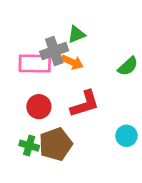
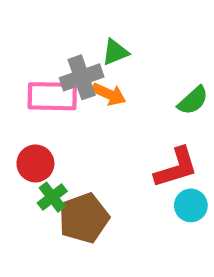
red L-shape: (85, 104) -> (176, 168), moved
red circle: (39, 107) -> (35, 163), moved
green cross: (29, 146) -> (52, 197), moved, turned 36

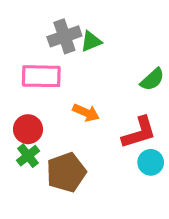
gray cross: (82, 77) -> (64, 36), moved
orange arrow: (109, 94) -> (86, 113), moved
green cross: (52, 197) -> (28, 156), moved

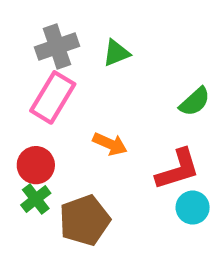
gray cross: (64, 36) -> (57, 47), moved
pink rectangle: (41, 76) -> (53, 97), turned -60

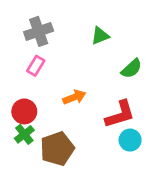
green triangle: (116, 53) -> (100, 36), moved
pink rectangle: (53, 97) -> (36, 66), size x0.6
orange arrow: (110, 144) -> (74, 97), turned -45

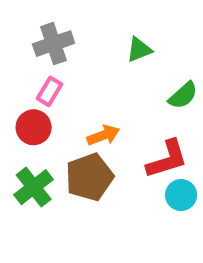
red circle: (24, 111) -> (34, 127), moved
green cross: (24, 134) -> (34, 187), size x1.4
brown pentagon: (57, 149) -> (89, 177), moved

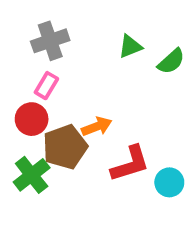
green semicircle: (183, 95) -> (171, 61), moved
red L-shape: (167, 159) -> (130, 164), moved
brown pentagon: (89, 177) -> (65, 147), moved

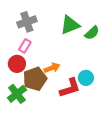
green triangle: (130, 46) -> (70, 25), size x1.5
cyan circle: (169, 182) -> (86, 78), moved

